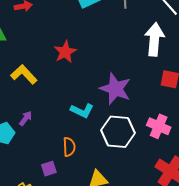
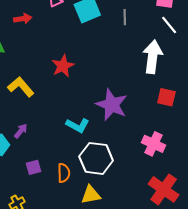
white hexagon: (118, 132) -> (96, 158), moved
orange semicircle: (69, 147) -> (64, 173), moved
purple square: (49, 169) -> (33, 167), moved

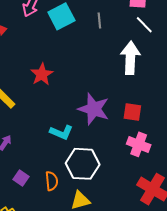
red square: (166, 97) -> (132, 112), moved
purple square: (33, 167) -> (21, 178), turned -35

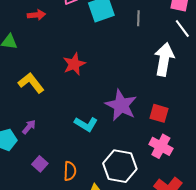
white hexagon: (83, 164) -> (120, 166), moved

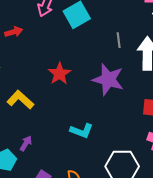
gray line: (138, 18) -> (119, 40), moved
purple star: (121, 105) -> (108, 79), moved

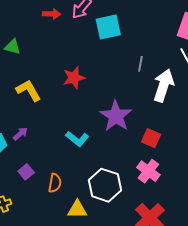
red arrow: (14, 32) -> (52, 14), moved
purple star: (108, 79) -> (116, 116), moved

